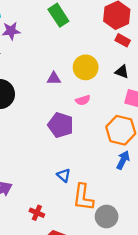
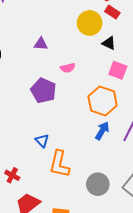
yellow circle: (86, 67) -> (90, 23), moved
gray circle: (107, 217) -> (98, 184), moved

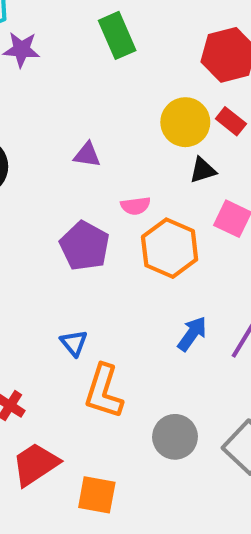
red rectangle: (112, 12) -> (231, 121), moved
black triangle: (109, 43) -> (203, 170), moved, turned -48
orange hexagon: (103, 101) -> (170, 248), moved

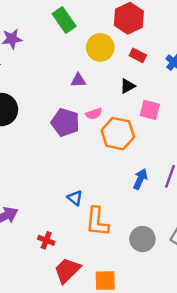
yellow circle: (185, 122) -> (100, 47), moved
purple triangle: (87, 155) -> (78, 80), moved
purple pentagon: (85, 246) -> (65, 122), moved

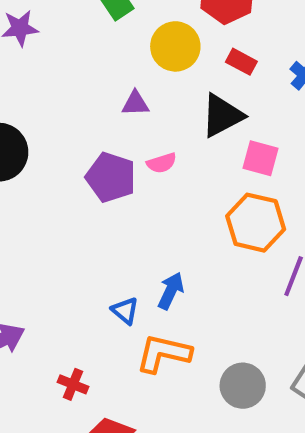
black triangle: (128, 86) -> (222, 115), size x1.6
orange hexagon: (118, 134) -> (256, 223), moved
blue arrow: (140, 179) -> (171, 291), moved
orange L-shape: (97, 222) -> (164, 353), turned 96

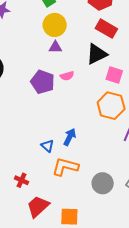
yellow circle: (175, 46) -> (55, 25), moved
red rectangle: (241, 62) -> (106, 29), size x1.5

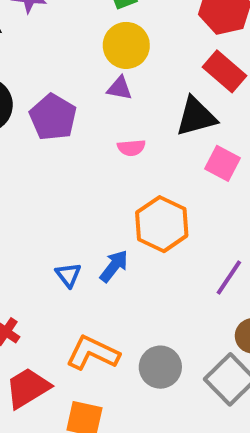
purple pentagon: (43, 82) -> (53, 117), moved
orange hexagon: (111, 106) -> (162, 224), moved
orange L-shape: (65, 167) -> (93, 353), moved

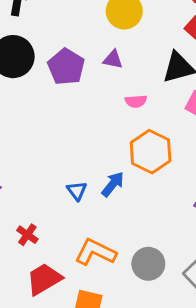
purple triangle: (120, 88) -> (113, 59), moved
pink semicircle: (131, 148) -> (136, 101), moved

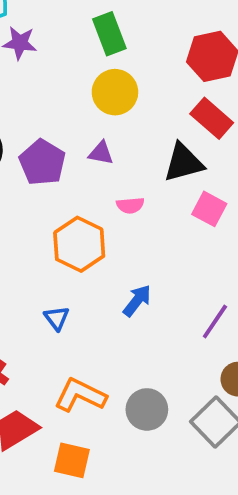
orange hexagon: (151, 152) -> (79, 244), moved
blue arrow: (113, 184) -> (137, 301), moved

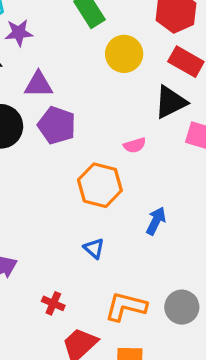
yellow circle: (115, 92) -> (124, 54), moved
purple triangle: (101, 153) -> (38, 85), moved, size x1.4

